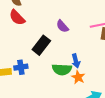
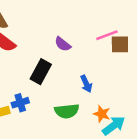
green semicircle: (62, 69) -> (67, 111), moved
orange star: (78, 77) -> (102, 114), moved

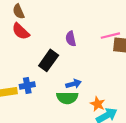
purple semicircle: (63, 44) -> (71, 39), turned 32
blue arrow: (86, 84) -> (74, 84), moved, turned -88

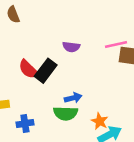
red semicircle: (21, 31) -> (28, 69), moved
purple semicircle: (71, 39) -> (71, 47), turned -72
blue cross: (27, 85) -> (25, 123), moved

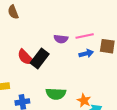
pink line: (116, 44) -> (85, 36), moved
blue arrow: (73, 98) -> (86, 54), moved

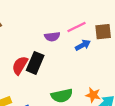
red semicircle: (25, 57) -> (20, 65), turned 90

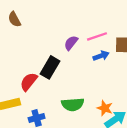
purple semicircle: (52, 37) -> (71, 43), turned 128
red semicircle: (20, 65) -> (29, 82), moved

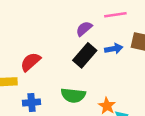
pink line: (97, 36) -> (115, 15), moved
black rectangle: (50, 67) -> (85, 55), moved

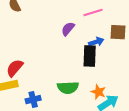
black rectangle: (85, 55) -> (90, 56), moved, turned -30
red semicircle: (31, 62) -> (15, 68), moved

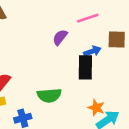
green semicircle: (68, 88) -> (49, 95), moved

